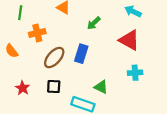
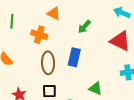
orange cross: (37, 33) -> (39, 35), moved, turned 35
brown ellipse: (54, 58) -> (48, 63), turned -40

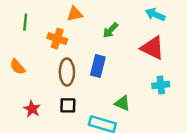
orange triangle: (54, 13) -> (75, 14), turned -40

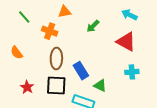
green line: (25, 22) -> (24, 17), turned -48
blue rectangle: (98, 66) -> (81, 71), moved, turned -48
black square: (68, 105) -> (56, 86), size x1.5

